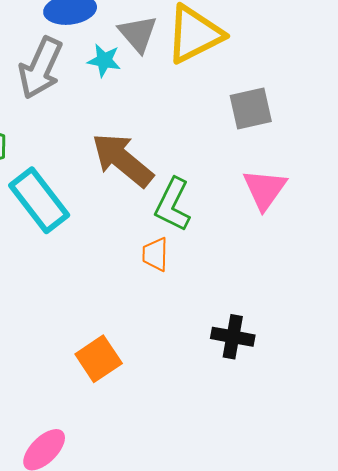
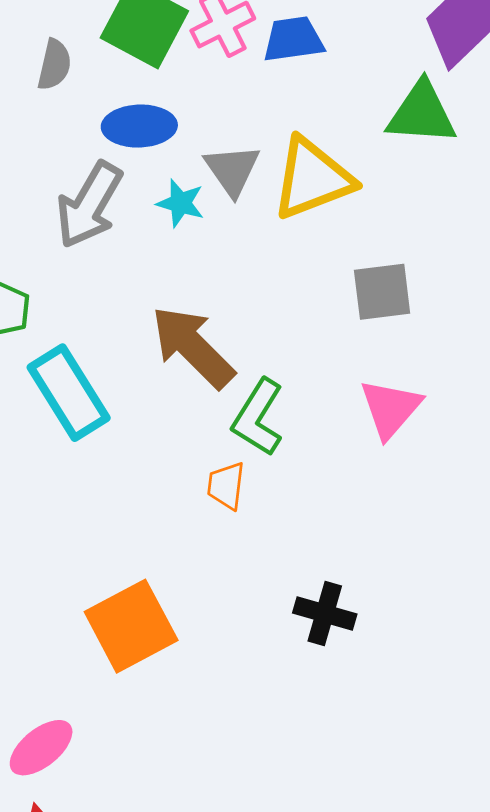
orange square: (99, 359) -> (131, 626), size x1.4

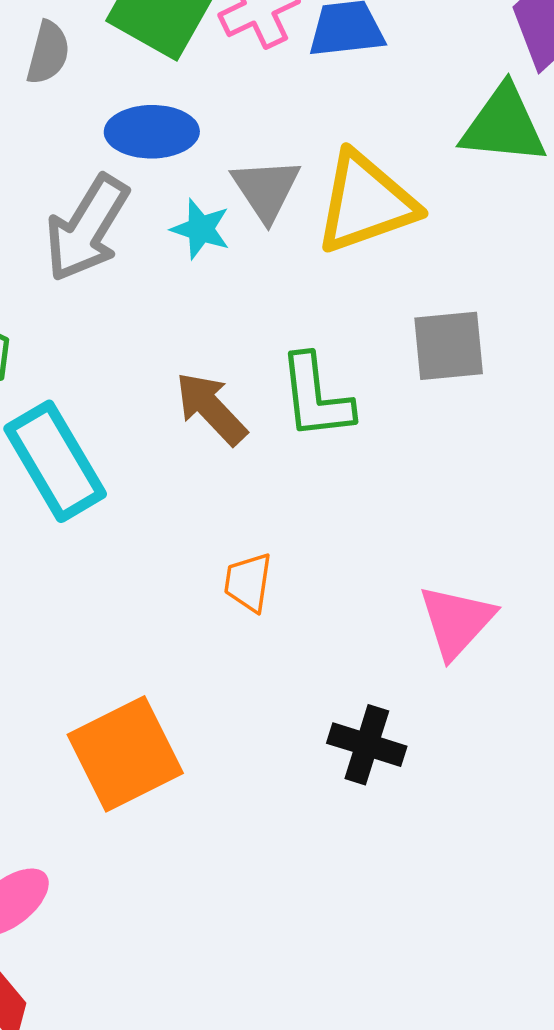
brown arrow: (193, 347) -> (211, 408), size x0.7
pink triangle: (390, 409) -> (456, 621), moved
green L-shape: (258, 417) -> (316, 397), moved, turned -40

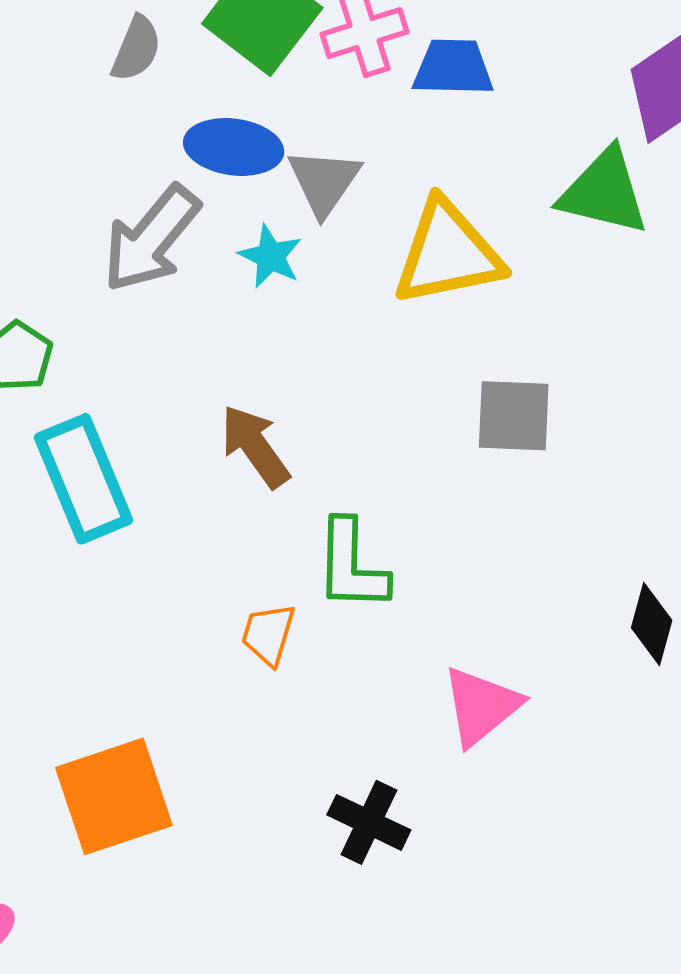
gray triangle: (266, 189) -> (324, 182), moved
green L-shape: (316, 397) -> (351, 565), moved

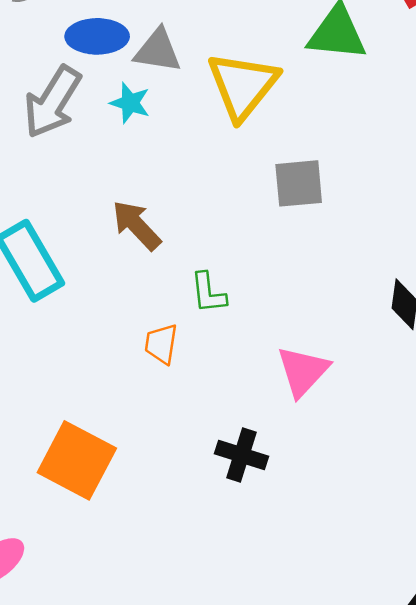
gray triangle: (324, 182) -> (158, 51), turned -48
yellow triangle: (448, 253) -> (243, 86), turned -32
green L-shape: (351, 565) -> (208, 293), size x0.7
orange square: (114, 796) -> (77, 460), turned -36

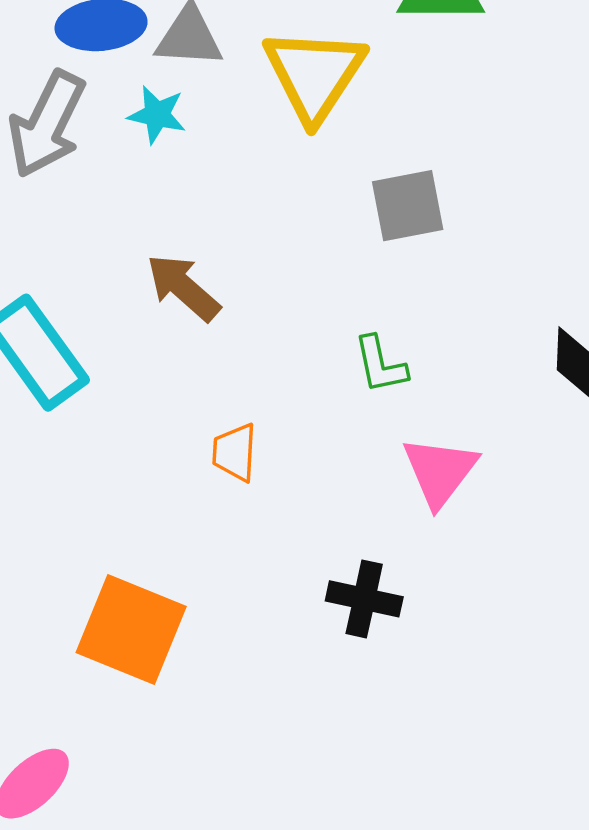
green L-shape: (208, 293) -> (380, 365), moved

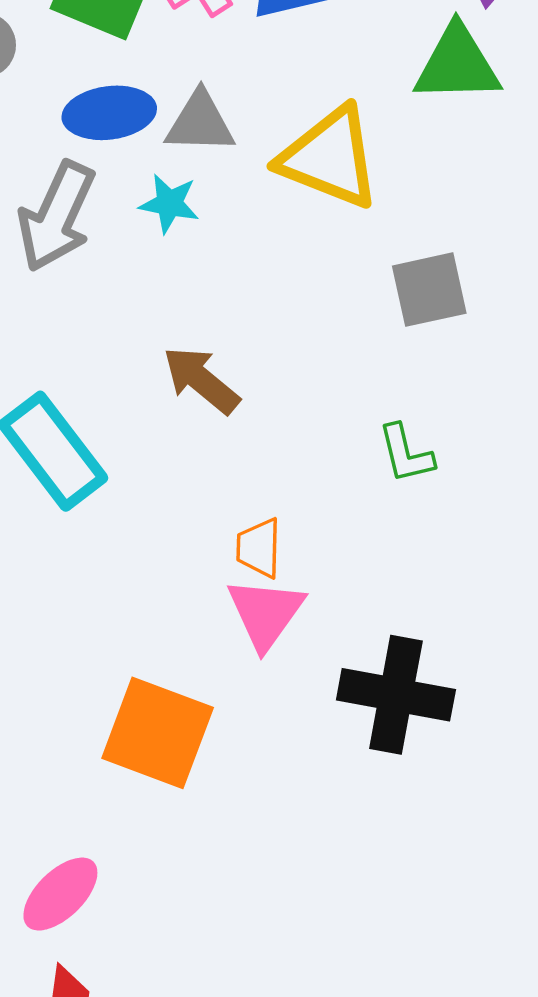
yellow triangle: (314, 74) -> (330, 158), turned -40
pink triangle: (440, 471) -> (266, 613), moved
black cross: (364, 599) -> (396, 695), size x1.5

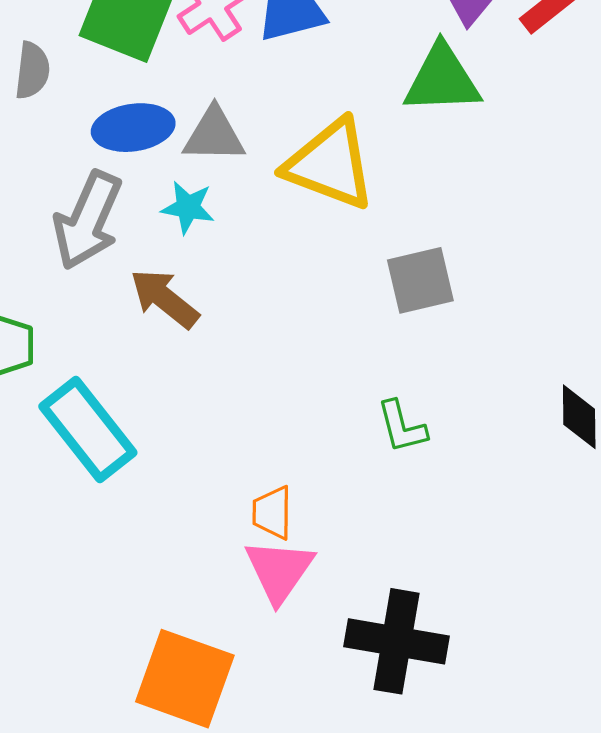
brown arrow: (201, 380) -> (165, 299), moved

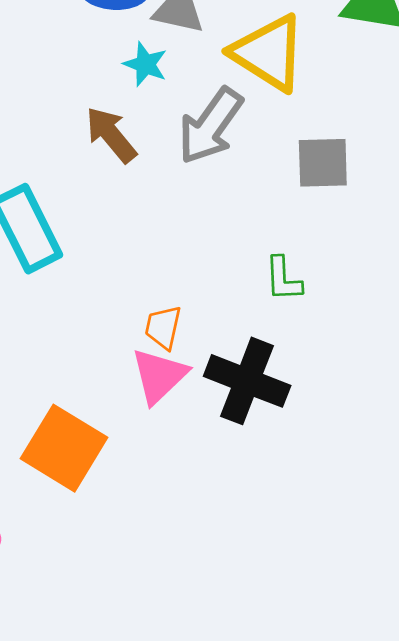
gray arrow: (88, 220) -> (210, 126), moved
black cross: (396, 641) -> (247, 381), moved

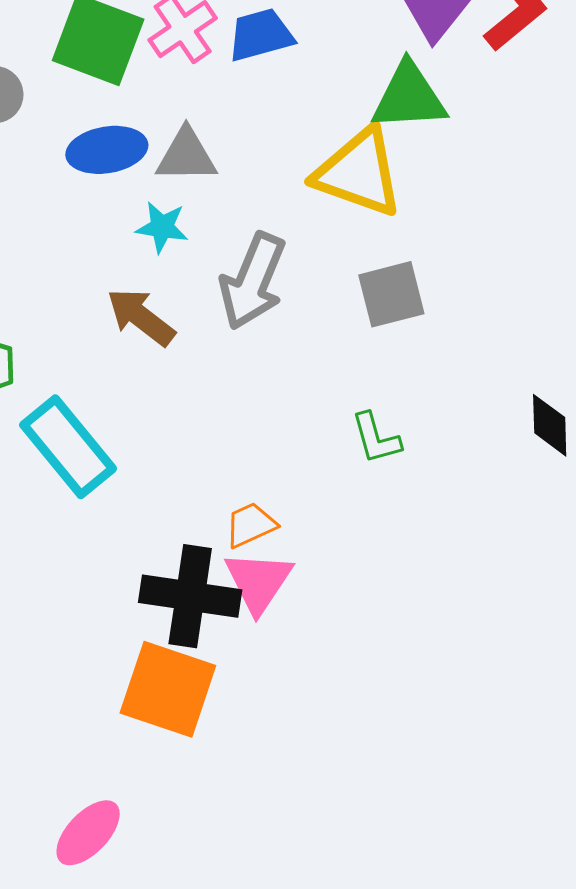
yellow triangle: (269, 53) -> (359, 173), moved
orange trapezoid: (163, 327) -> (251, 525), turned 66
black cross: (247, 381) -> (190, 596), moved

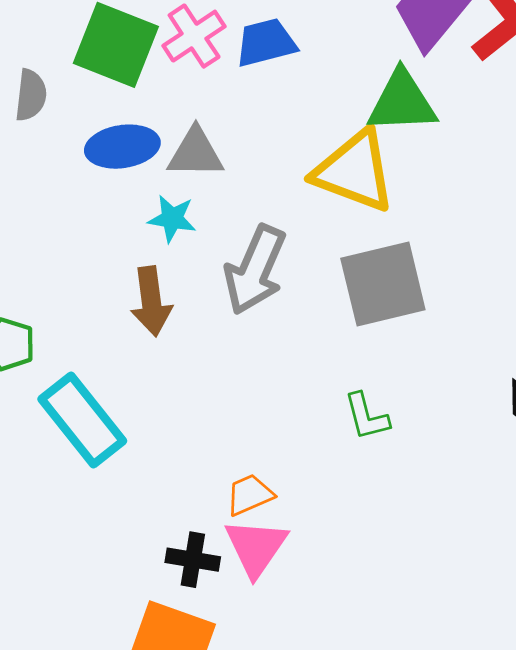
gray square: (391, 294) -> (383, 284), size x1.4
brown arrow: (141, 317) -> (151, 301), turned -136
black cross: (190, 596) -> (193, 560), size x0.6

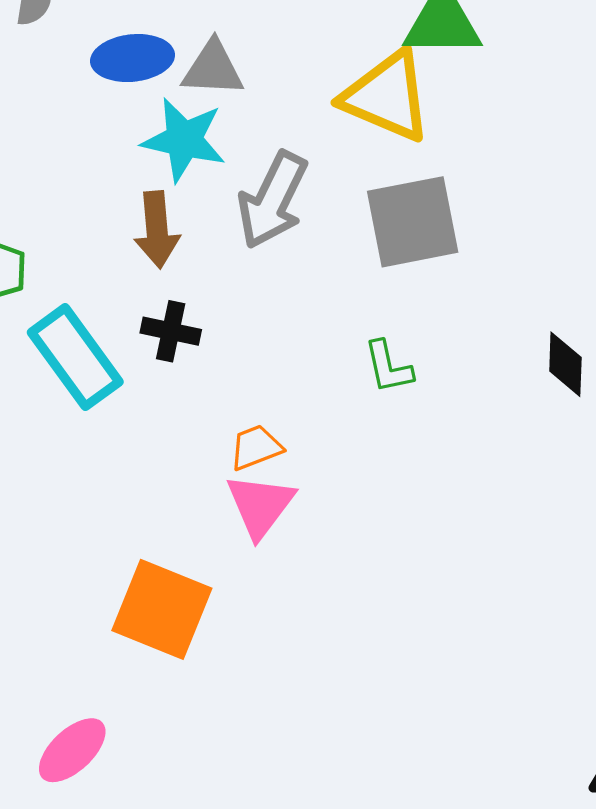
cyan star: (172, 219) -> (184, 140), size x1.6
black cross: (193, 560) -> (171, 331), moved

